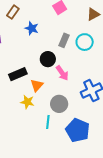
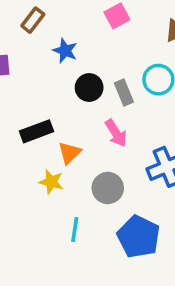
gray rectangle: (64, 40) -> (124, 93), moved, turned -48
black circle: (48, 59) -> (89, 87), moved
cyan line: (48, 122) -> (75, 230), moved

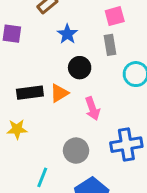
gray rectangle: (124, 93) -> (110, 45), moved
orange triangle: (70, 153) -> (59, 93), moved
yellow star: (51, 182) -> (17, 129), moved, turned -30

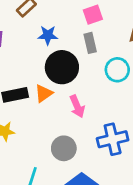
blue star: (67, 34) -> (48, 35), turned -30
black circle: (80, 68) -> (62, 67), size x1.5

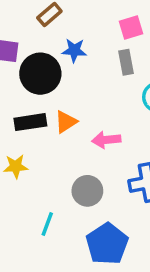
black circle: (62, 67) -> (40, 74), moved
pink arrow: (77, 106) -> (106, 140), turned 105

